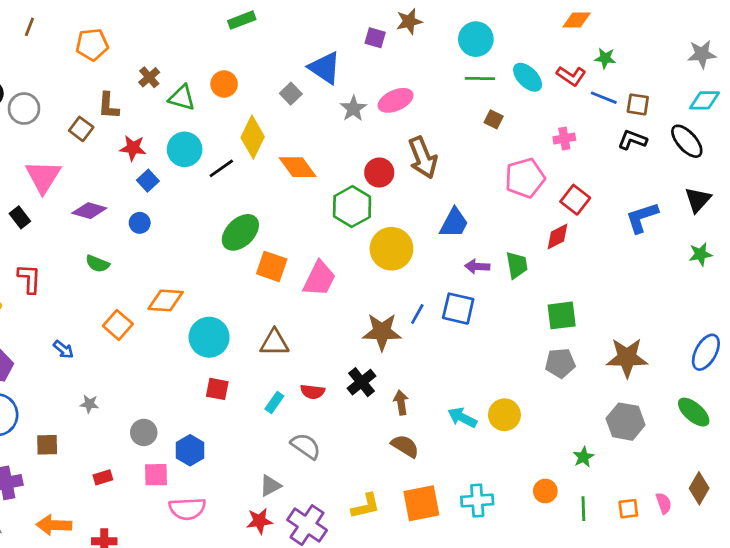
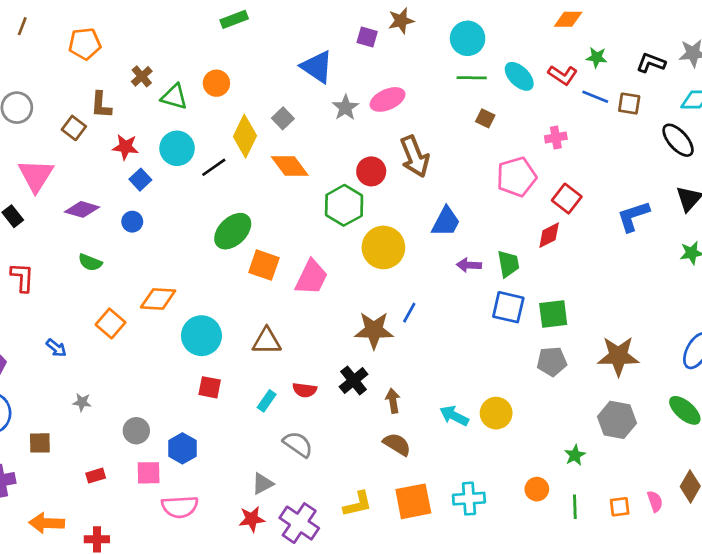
gray square: (291, 94) -> (283, 118), moved
black L-shape: (632, 140) -> (651, 63), moved
blue square: (458, 309) -> (508, 307), moved

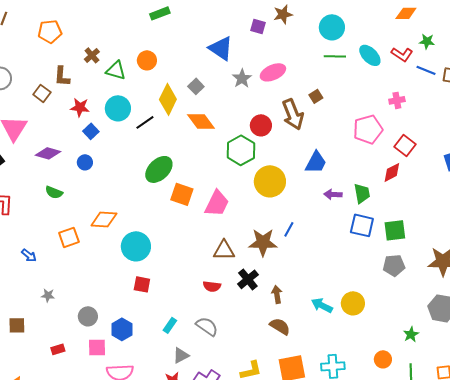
brown square: (485, 118) -> (316, 96), moved, turned 32
orange square: (111, 323) -> (69, 237), turned 30
brown triangle: (267, 341) -> (224, 250), moved
cyan rectangle: (267, 401) -> (170, 325), moved

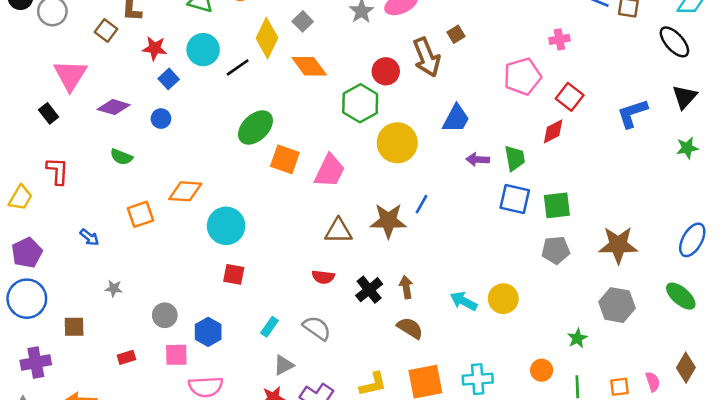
black cross: (248, 279) -> (369, 290), moved

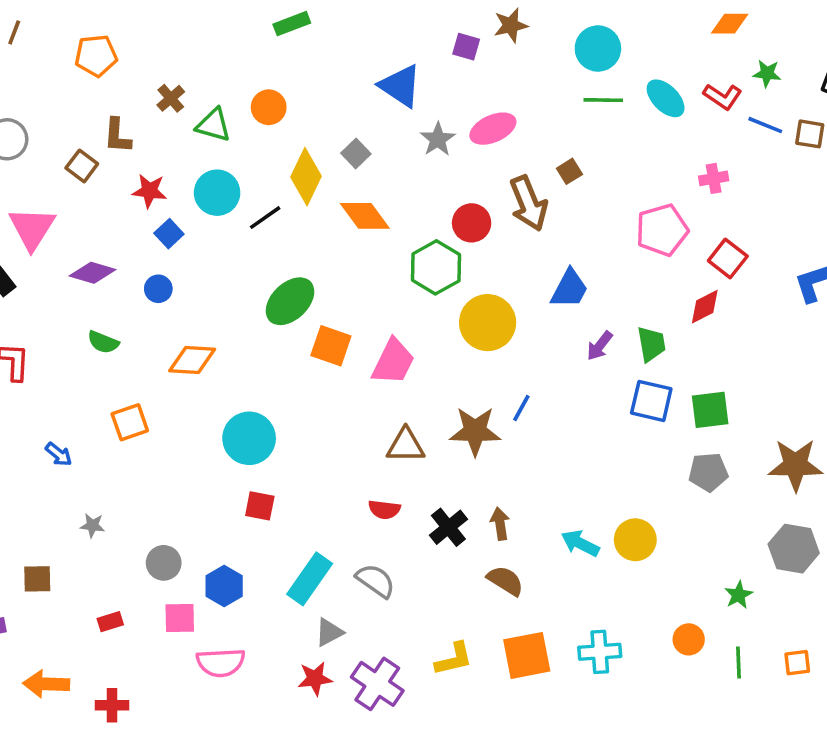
purple arrow: (478, 159) -> (600, 346), turned -55
orange diamond: (185, 191) -> (192, 360), moved
cyan rectangle: (270, 327) -> (310, 579), size x1.8

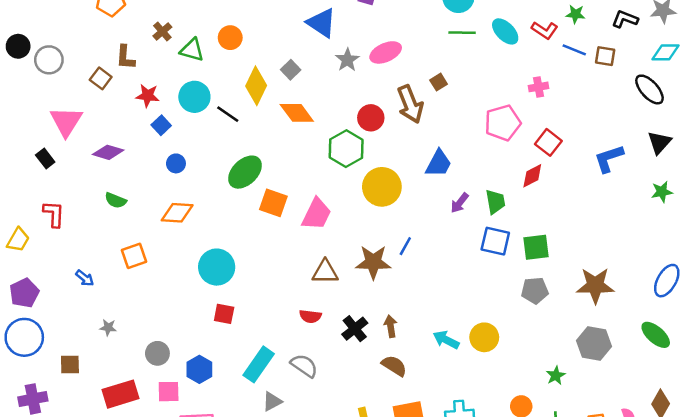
black line: (265, 218) -> (228, 114), turned 70
blue circle: (158, 289) -> (176, 163), moved
red rectangle: (110, 622) -> (120, 394), size x2.0

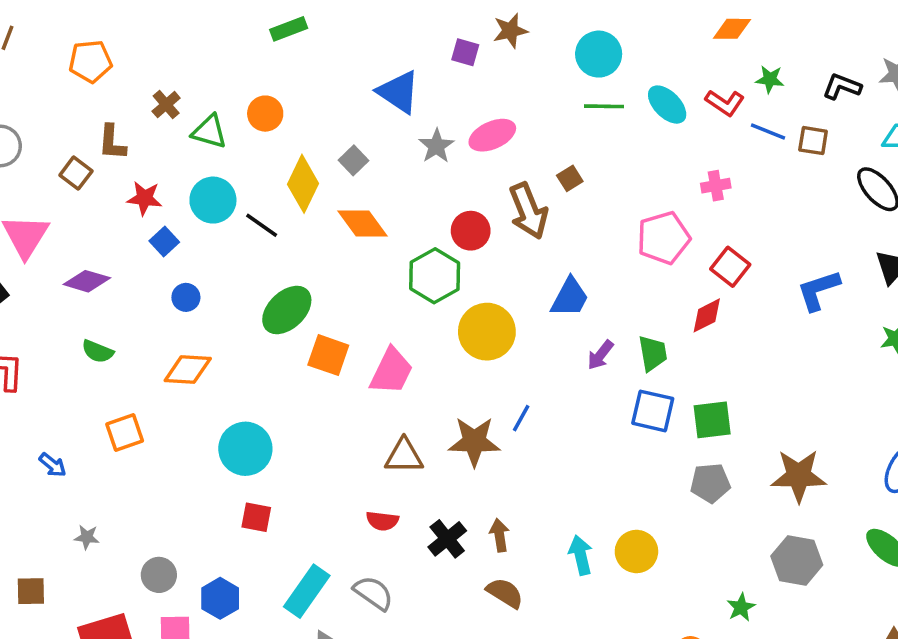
cyan arrow: (446, 340) -> (581, 555), turned 50

